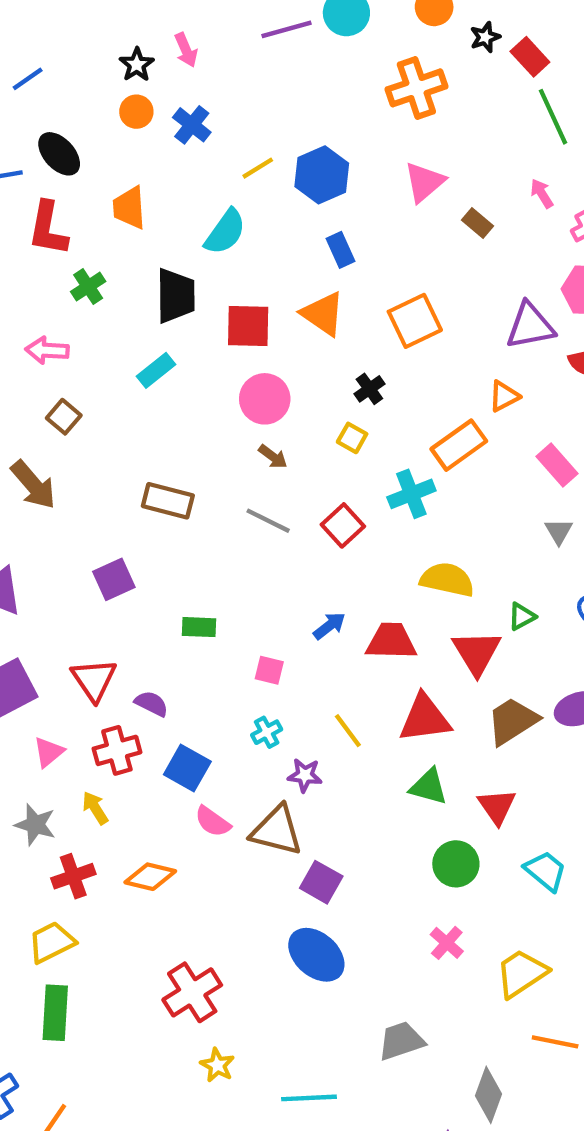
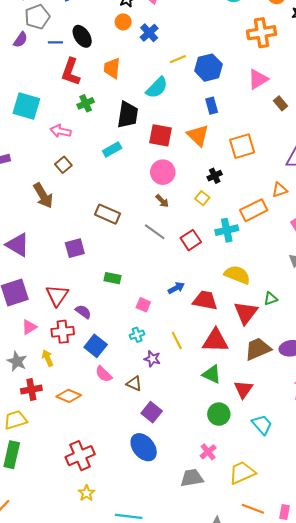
brown triangle: (277, 831) -> (134, 384), size x0.6
gray trapezoid: (401, 1041) -> (192, 478), moved

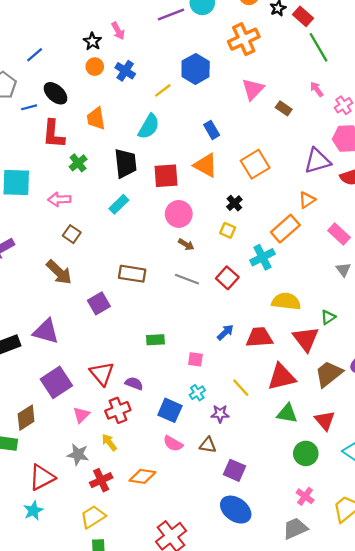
blue hexagon: (208, 68) -> (196, 69), moved
purple square: (75, 248) -> (99, 303), moved
blue square: (96, 346) -> (170, 410), moved

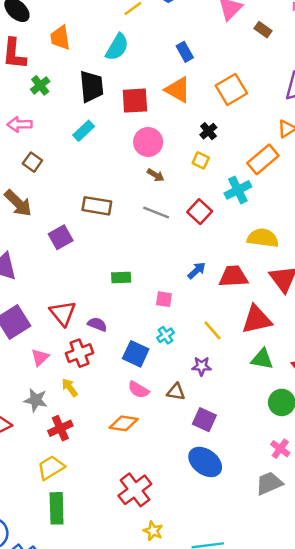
purple star: (220, 414) -> (202, 366), moved
orange diamond: (142, 476) -> (124, 423), moved

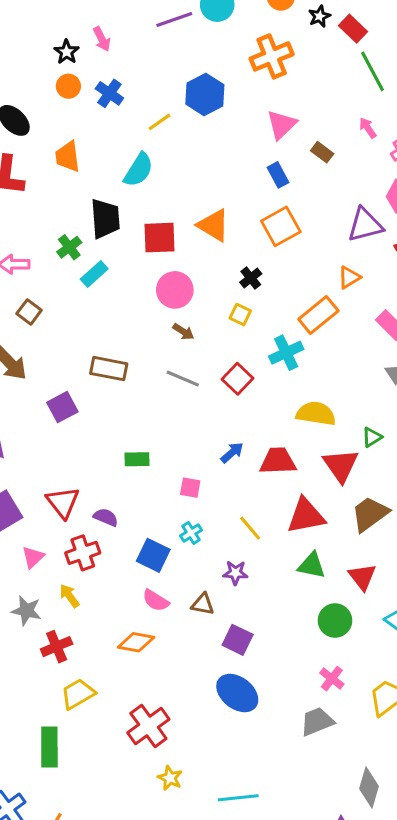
blue rectangle: (185, 52) -> (278, 175), moved
green cross: (40, 85) -> (69, 247), moved
yellow trapezoid: (51, 468) -> (78, 694), moved

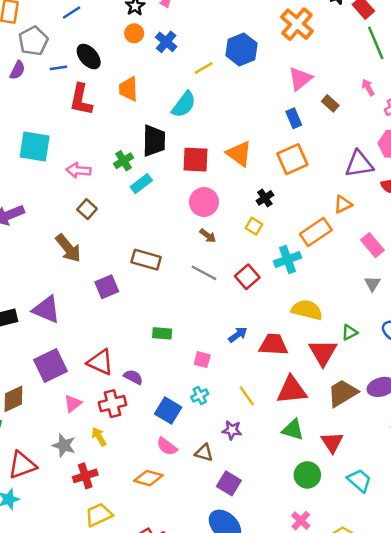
orange cross: (272, 56) -> (297, 24), turned -32
red triangle: (63, 502) -> (100, 362), turned -32

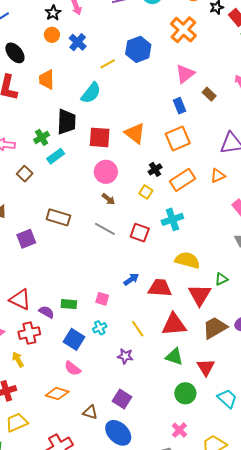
brown square: (87, 209) -> (25, 174), moved
orange rectangle: (316, 232) -> (183, 180), moved
red square: (247, 277) -> (140, 233), turned -30
green rectangle: (162, 333) -> (69, 304), moved
brown triangle: (204, 453) -> (90, 412), moved

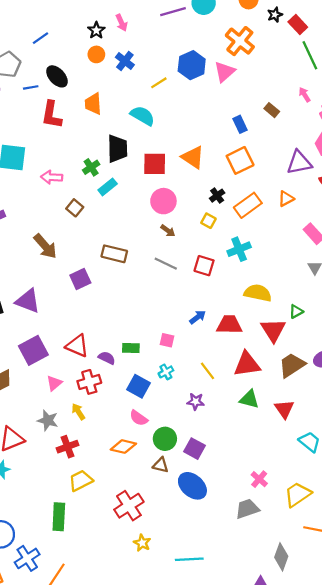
pink triangle: (185, 74) -> (225, 72), moved
cyan semicircle: (91, 93) -> (142, 116), turned -95
green circle: (185, 393) -> (165, 439), moved

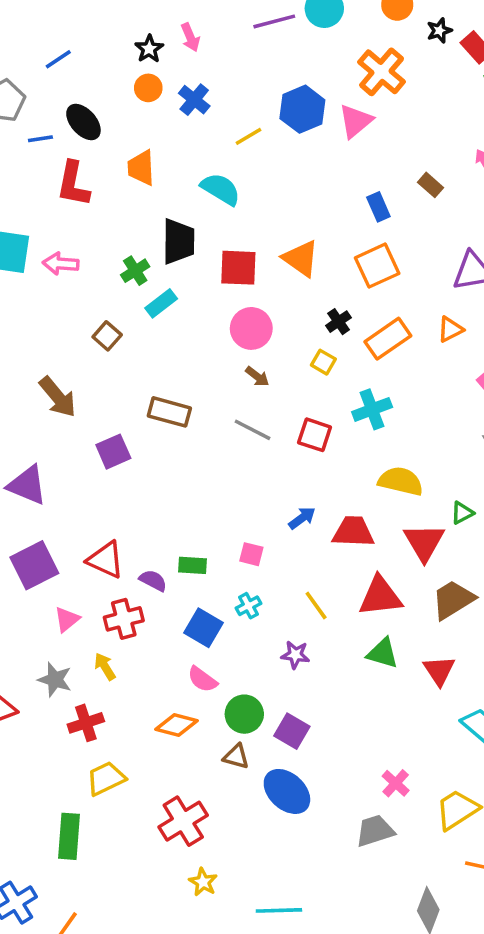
pink arrow: (52, 177) -> (61, 264), moved

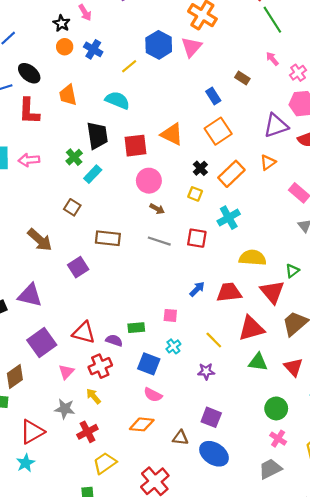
brown square: (107, 336) -> (72, 207), moved
green circle: (244, 714) -> (276, 408), moved

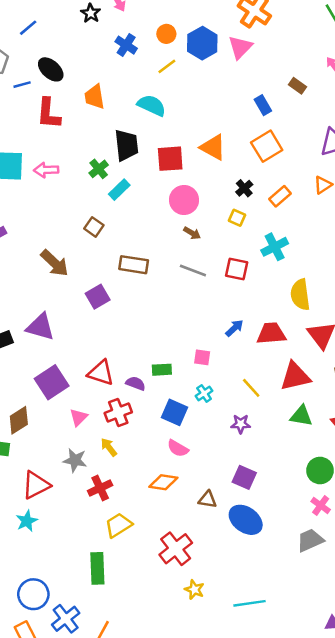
orange circle: (65, 47) -> (166, 34), moved
orange rectangle: (231, 174) -> (280, 196), size x0.7
yellow semicircle: (253, 258) -> (300, 295), turned -104

